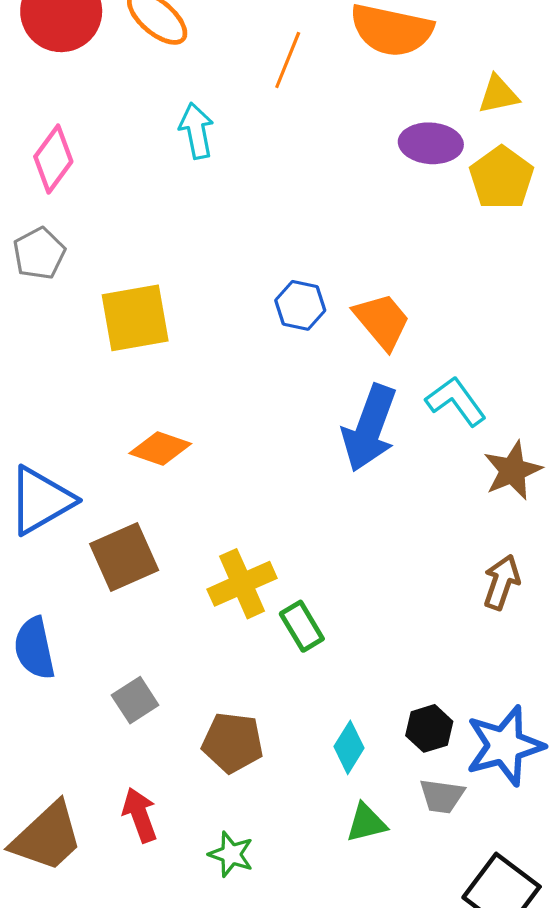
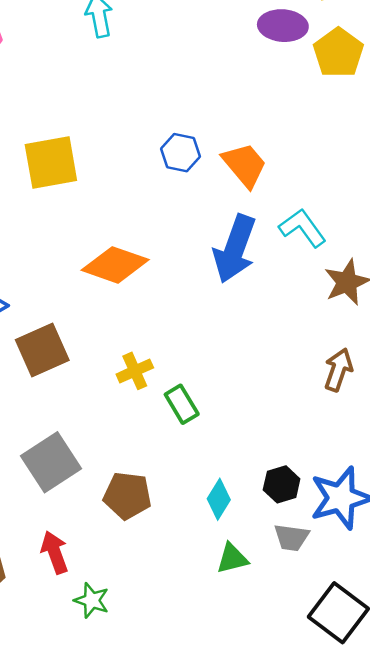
orange diamond: (160, 448) -> (115, 265), moved, size x1.4
yellow cross: (242, 584) -> (135, 371), size x0.7
gray square: (135, 700) -> (51, 462), size x1.6
green star: (231, 854) -> (92, 600), moved

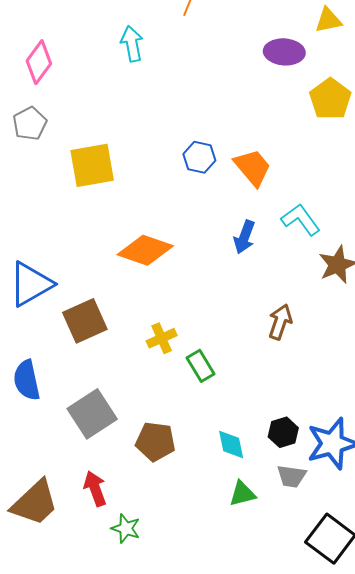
yellow pentagon: (338, 53) -> (330, 99), moved
blue arrow: (235, 249) -> (244, 237), size x0.6
brown arrow: (338, 370) -> (280, 322), moved
cyan diamond: (219, 499) -> (231, 445), turned -44

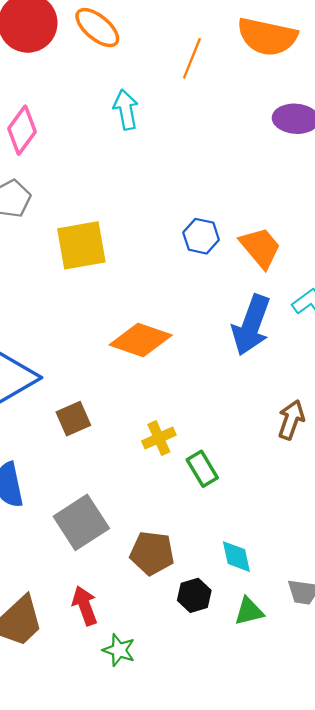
blue arrow: (244, 237) -> (251, 325), size x1.6
brown square: (85, 321) -> (73, 419), size x0.7
black hexagon: (283, 432) -> (194, 595), moved

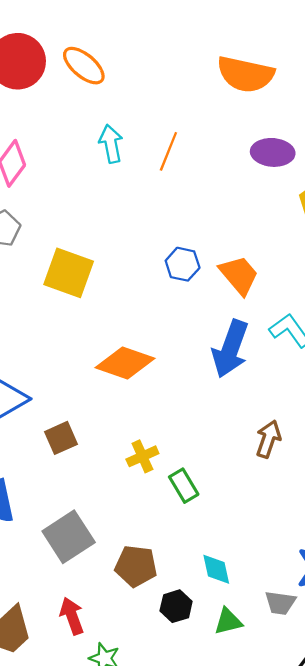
orange line: (192, 58) -> (168, 151), moved
yellow square: (81, 245) -> (69, 273), turned 30

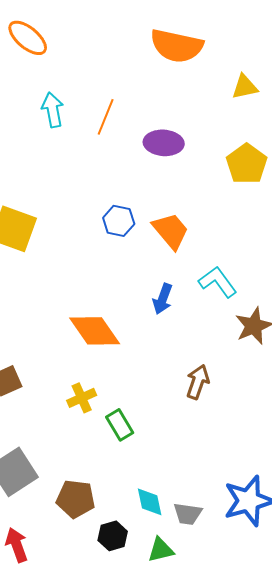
purple ellipse: (273, 152) -> (164, 143), moved
blue arrow: (230, 349) -> (163, 299), size x0.6
orange diamond: (125, 363) -> (95, 331), moved, turned 36
gray trapezoid: (280, 603) -> (188, 514), moved

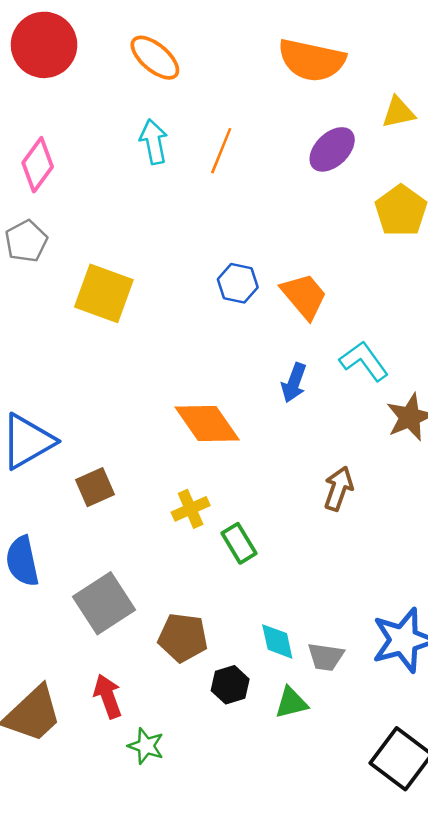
orange ellipse: (28, 38) -> (155, 58), moved
purple ellipse: (164, 143) -> (332, 149), moved, turned -48

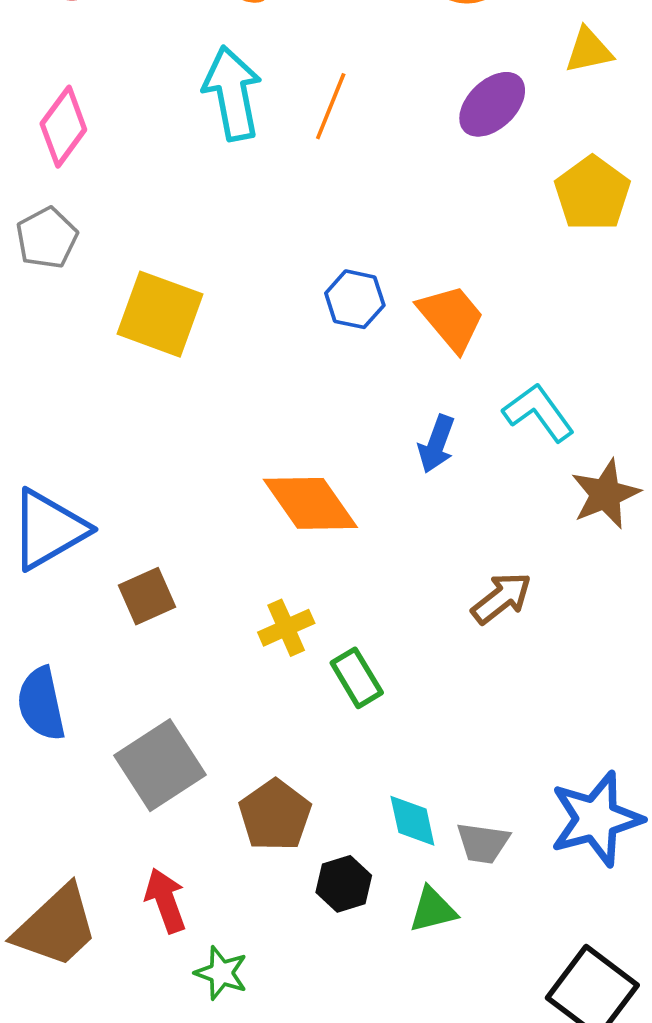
cyan arrow: (154, 142) -> (232, 93), size x1.4
brown arrow: (338, 488) -> (501, 598), turned 33
brown pentagon: (183, 638) -> (275, 815), turned 30

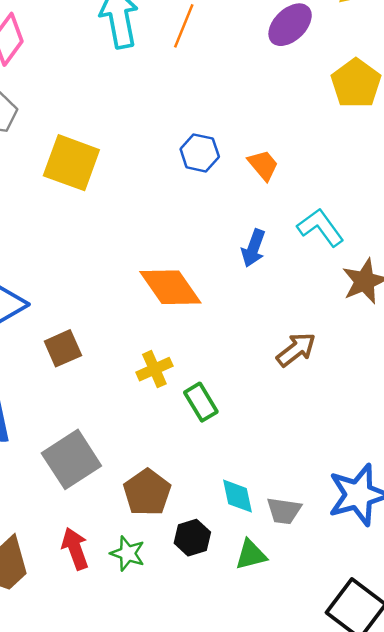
orange trapezoid: (451, 318) -> (263, 165), size x0.7
green star: (221, 973) -> (128, 553), moved

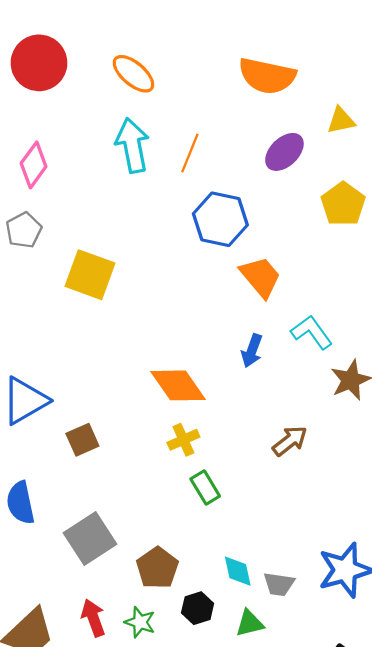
blue hexagon: (200, 153) -> (220, 219), moved, size x1.6
orange trapezoid: (263, 165) -> (261, 277), size x1.5
yellow cross: (154, 369) -> (183, 440), moved

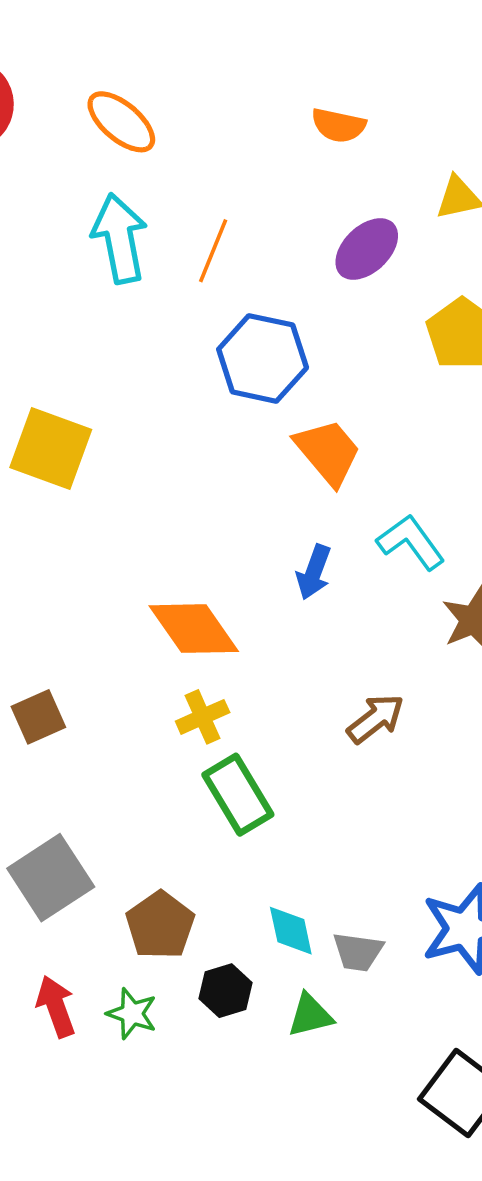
orange semicircle: (267, 76) -> (339, 125), size x0.6
green rectangle: (205, 488) -> (238, 795), size x1.4

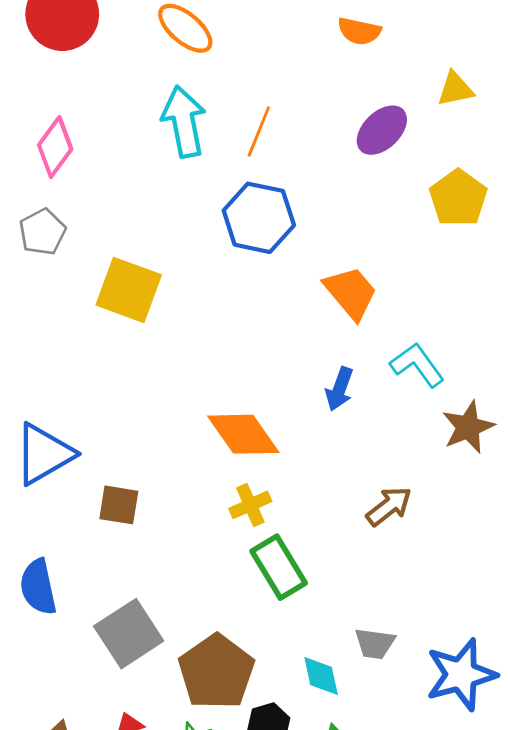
blue hexagon: (263, 358) -> (259, 218), moved
brown square: (38, 717) -> (119, 505), turned 33
brown pentagon: (160, 925) -> (216, 672), size x1.4
gray trapezoid: (358, 952) -> (375, 644), moved

